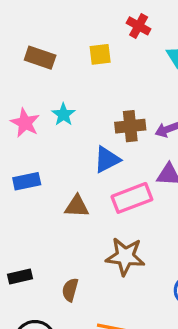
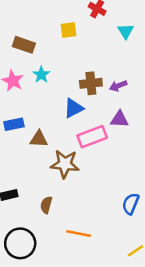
brown rectangle: (40, 58) -> (24, 45), moved
brown triangle: (77, 206) -> (39, 139), moved
brown star: (125, 256) -> (65, 164), moved

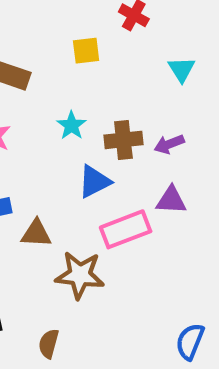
cyan triangle: (126, 31) -> (182, 69), moved
cyan star: (41, 75) -> (72, 125), moved

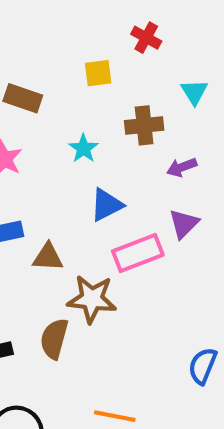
brown cross: (123, 140) -> (144, 125), moved
purple triangle: (171, 200) -> (184, 224), turned -48
brown semicircle: (49, 344) -> (54, 339), moved, size x1.4

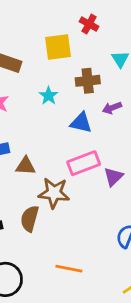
yellow square: (98, 73) -> (58, 47), size x1.5
blue triangle: (106, 205) -> (81, 123), moved, turned 40
purple triangle: (184, 224) -> (113, 177), moved

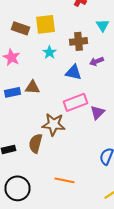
yellow square: (58, 47) -> (46, 24), moved
brown triangle: (26, 166) -> (32, 87), moved

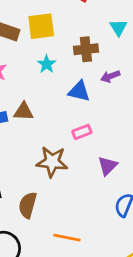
pink rectangle: (76, 102) -> (82, 132), size x0.6
purple triangle: (98, 112) -> (108, 166), moved
brown semicircle: (36, 143) -> (28, 205), moved

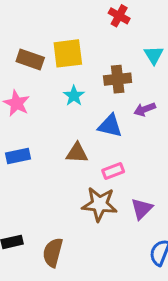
brown triangle: (24, 112) -> (77, 153), moved
brown star: (52, 162) -> (99, 204), moved

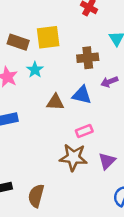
cyan star: (74, 96) -> (35, 70), moved
brown triangle: (77, 153) -> (55, 102), moved

